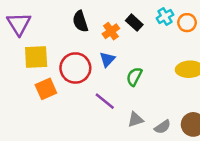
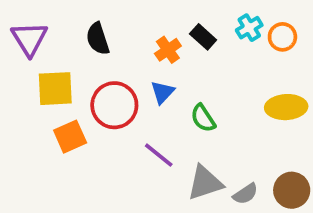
black semicircle: (80, 21) -> (98, 39), moved
green semicircle: (134, 77) -> (203, 118), turned -60
gray triangle: (135, 120) -> (205, 183), size x1.5

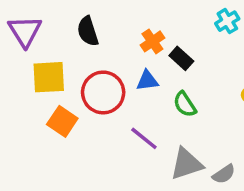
black rectangle: (203, 37) -> (181, 58), moved
blue triangle: (162, 92) -> (147, 81), turned 40
orange square: (70, 137) -> (62, 121), turned -32

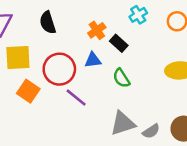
cyan cross: (227, 21) -> (138, 15), moved
purple line: (144, 138) -> (76, 98), moved

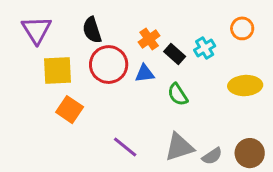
cyan cross: (138, 15) -> (205, 48), moved
red circle: (59, 69) -> (109, 65), moved
purple line: (76, 98) -> (125, 147), moved

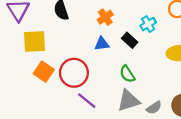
black rectangle: (175, 54) -> (130, 40), moved
red circle: (109, 65) -> (74, 73), moved
green semicircle: (178, 95) -> (127, 74), moved

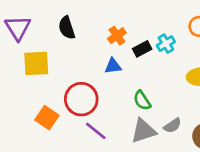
black rectangle: (130, 40) -> (142, 49), moved, turned -70
orange square: (44, 72) -> (47, 118), moved
gray semicircle: (154, 108) -> (172, 126), moved

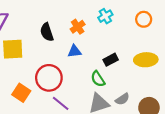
black semicircle: (67, 28) -> (47, 32), moved
cyan cross: (166, 44) -> (105, 16), moved
black rectangle: (142, 49) -> (111, 60), moved

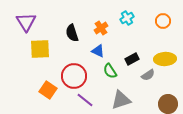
blue triangle: (74, 51) -> (98, 51), turned 32
green semicircle: (98, 79) -> (110, 71), moved
gray semicircle: (122, 99) -> (148, 75), moved

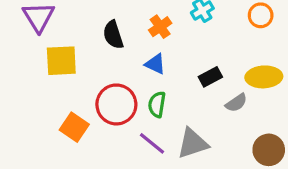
green semicircle: (110, 71) -> (157, 104), moved, turned 42
purple line: (85, 100) -> (152, 143), moved

